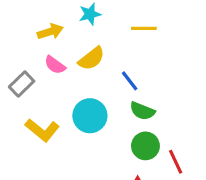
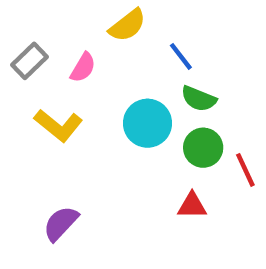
pink semicircle: (55, 65) -> (83, 68), moved, turned -95
cyan circle: (90, 116) -> (147, 123), moved

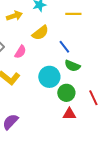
green circle: (203, 148) -> (66, 93), moved

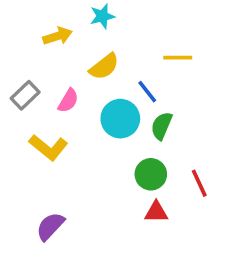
yellow line: (73, 14) -> (178, 58), moved
green semicircle: (72, 66) -> (162, 126), turned 91
cyan circle: (49, 77) -> (120, 119), moved

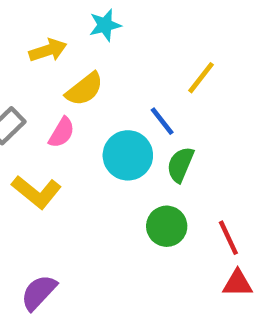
yellow line: (178, 58) -> (201, 78), turned -52
yellow semicircle: (104, 67) -> (84, 89), moved
red triangle: (156, 212) -> (238, 283), moved

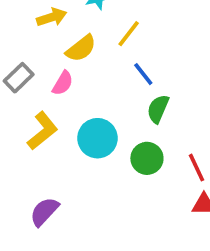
yellow line: (201, 78) -> (129, 34), moved
cyan circle: (128, 155) -> (97, 138), moved
yellow L-shape: (36, 192) -> (42, 131), turned -78

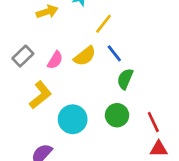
yellow semicircle: (81, 48) -> (85, 56), moved
cyan circle: (97, 138) -> (73, 119), moved

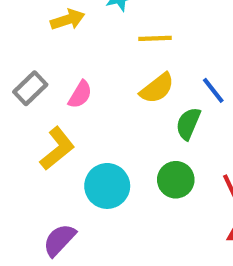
yellow line: (104, 24) -> (155, 38), turned 50
blue line: (114, 53) -> (213, 90), moved
yellow semicircle: (85, 56) -> (157, 88), moved

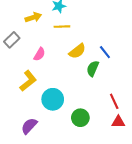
yellow line: (155, 38) -> (62, 27), moved
gray rectangle: (30, 88) -> (12, 40), moved
green circle: (176, 180) -> (80, 118), moved

